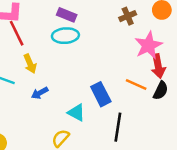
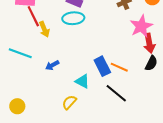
yellow arrow: (30, 64) -> (44, 29), moved
orange line: (136, 84) -> (119, 67), moved
black line: (118, 127) -> (116, 93), turned -60

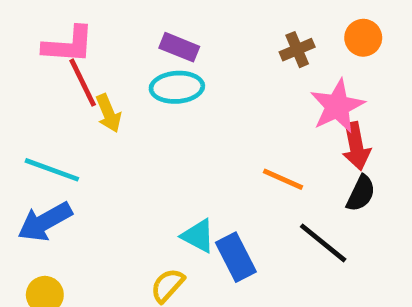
blue arrow: (52, 65) -> (45, 222), moved, size x1.6
blue rectangle: (102, 66) -> (236, 257), moved
orange line: (119, 67) -> (283, 179), moved
black line: (116, 93) -> (323, 243), moved

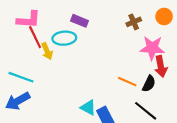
cyan ellipse: (177, 87) -> (64, 38), moved
pink star: (337, 106) -> (152, 48), turned 30
black semicircle: (361, 193) -> (149, 84), moved

